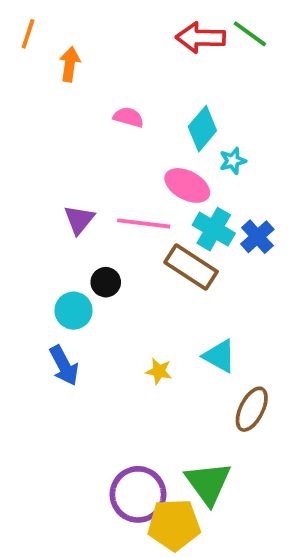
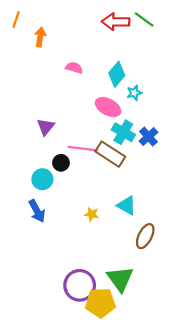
pink line: (144, 223) -> (83, 149), moved

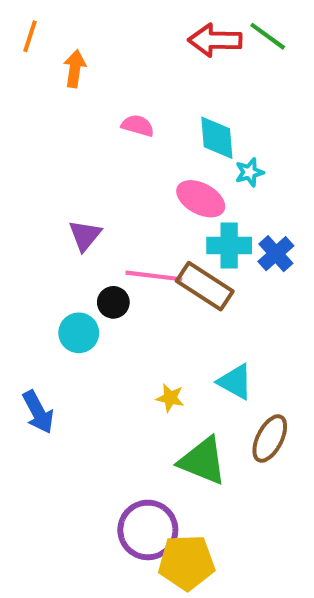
cyan diamond: (117, 74) -> (217, 138), turned -45
cyan cross: (123, 132) -> (229, 245), turned -30
blue arrow: (37, 211) -> (38, 412), moved
green triangle: (120, 279) -> (203, 461), moved, turned -32

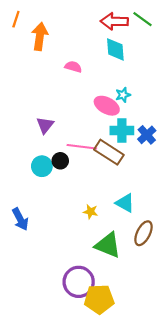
orange arrow: (75, 69) -> (40, 36), size x1.4
cyan diamond: (217, 138) -> (115, 49), moved
cyan star: (249, 172) -> (123, 95), moved
cyan circle: (79, 333) -> (42, 166), moved

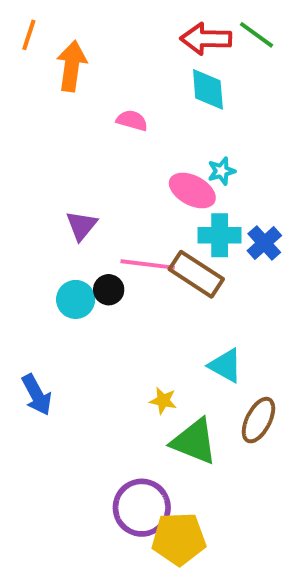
yellow star: (91, 212) -> (163, 401), moved

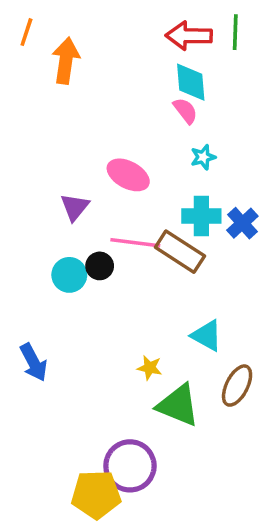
green line: (257, 35) -> (235, 32), turned 56
pink semicircle: (132, 120) -> (185, 111), moved, turned 36
pink ellipse: (192, 191) -> (128, 175), moved
yellow pentagon: (179, 539) -> (96, 494), moved

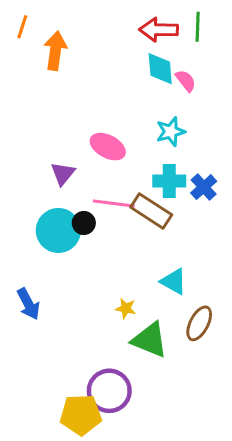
pink semicircle: (185, 111) -> (186, 81), moved
cyan star: (203, 157) -> (171, 132), size x1.4
cyan circle: (69, 275) -> (58, 230), size x1.5

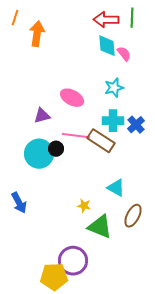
purple triangle: (63, 174) -> (42, 116), turned 36

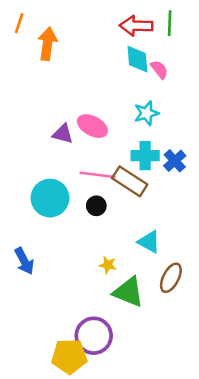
purple triangle: (42, 116) -> (63, 134), moved, turned 30
black circle: (56, 149) -> (96, 206), moved

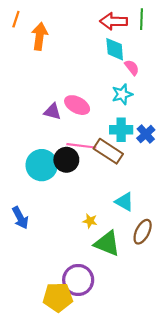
pink semicircle: (159, 69) -> (132, 67), moved
black circle: (96, 206) -> (66, 160), moved, size x1.5

